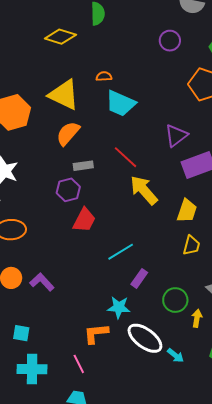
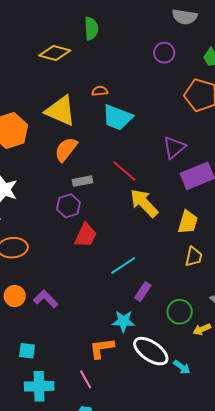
yellow arrow: (197, 318) -> (202, 329), turned -120

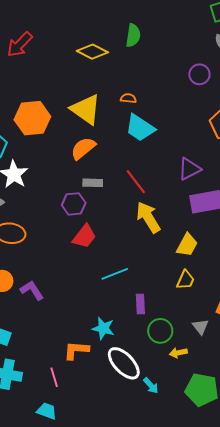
purple rectangle: (143, 292) -> (140, 304), moved, turned -48

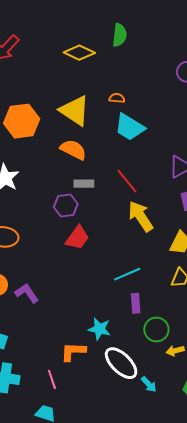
orange semicircle: (83, 148) -> (73, 150), turned 68
cyan line: (115, 274) -> (127, 274), moved

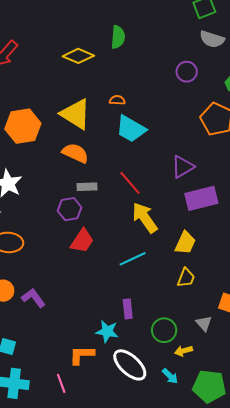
cyan line: (127, 274) -> (133, 259), moved
purple rectangle: (136, 303) -> (128, 309), moved
cyan arrow: (149, 384) -> (170, 376), moved

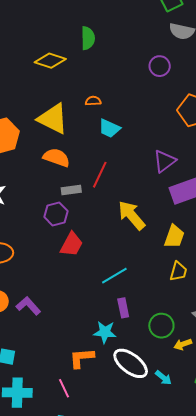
cyan trapezoid: (131, 129) -> (109, 128), size x0.7
red line: (130, 183) -> (100, 175), moved, turned 72
cyan line: (133, 259) -> (114, 276), moved
cyan arrow: (170, 376) -> (163, 378), moved

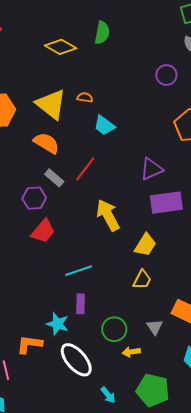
orange semicircle: (93, 101) -> (85, 97), moved
gray rectangle: (71, 190) -> (54, 178), turned 36
cyan arrow: (163, 378) -> (108, 395), moved

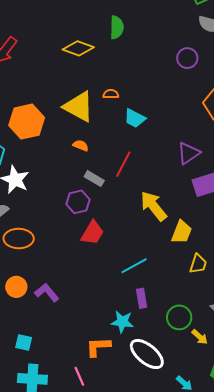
orange semicircle: (46, 143) -> (81, 146), size x0.6
yellow trapezoid: (145, 245) -> (182, 232), moved
yellow arrow: (131, 352) -> (200, 337), turned -120

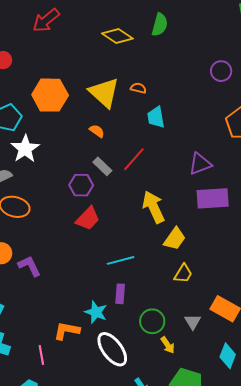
cyan trapezoid: (135, 118) -> (156, 117), turned 40

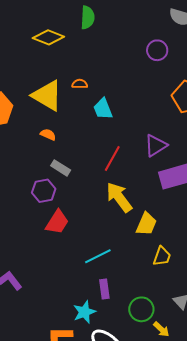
red line: (134, 159) -> (112, 159), moved
cyan star: (96, 312) -> (84, 312), turned -30

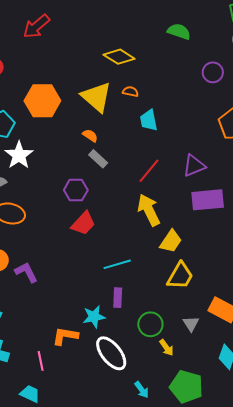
green semicircle: (88, 18) -> (179, 31), moved, turned -85
yellow diamond: (48, 37) -> (119, 57), moved
gray rectangle: (61, 168) -> (98, 159), moved
yellow trapezoid: (162, 256) -> (180, 276), size x1.4

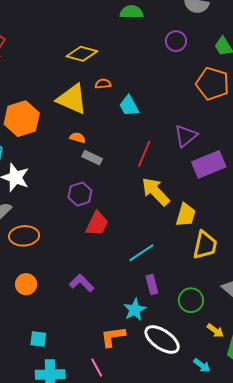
purple L-shape: (26, 272) -> (82, 283), moved
yellow arrow: (166, 348) -> (215, 331), moved

